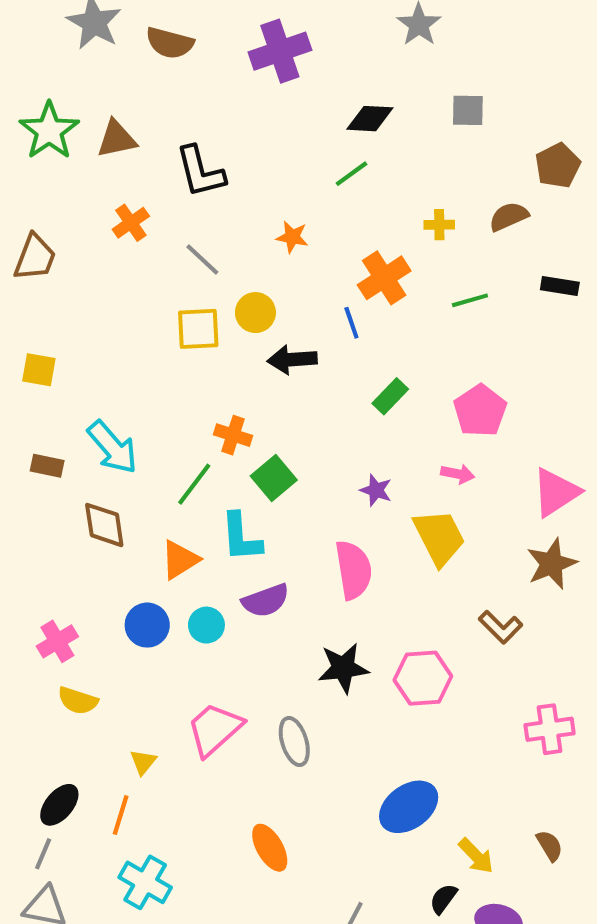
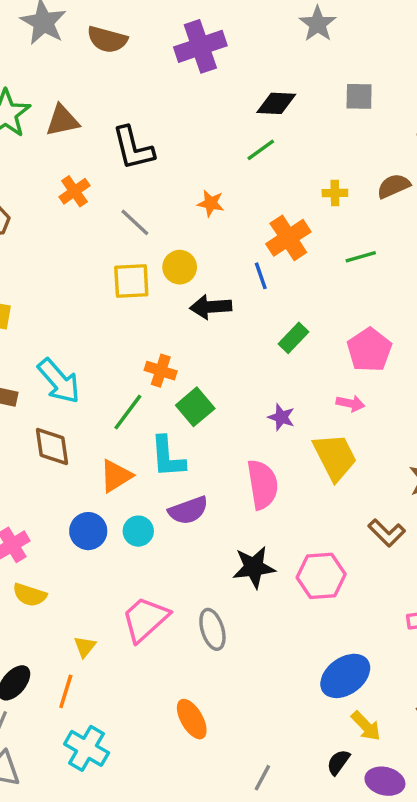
blue ellipse: (409, 807) -> (345, 676), moved

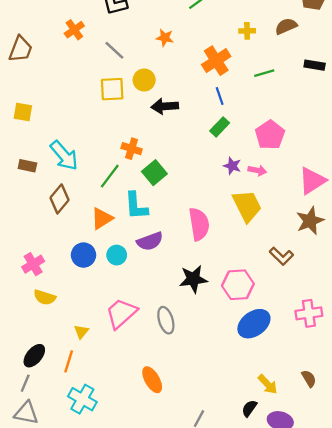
blue line: (261, 276) -> (220, 96), moved
purple star: (281, 417) -> (232, 166), moved
brown diamond: (52, 447) -> (59, 199), turned 48
blue ellipse: (345, 676) -> (254, 324), moved

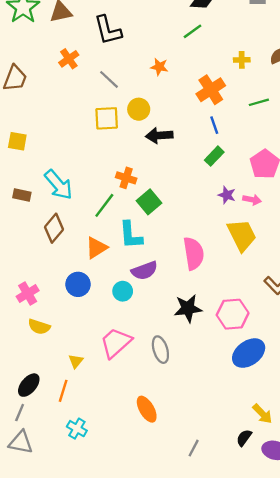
cyan circle: (117, 255) -> (123, 291), moved
cyan cross: (82, 399) -> (77, 429), size x0.7

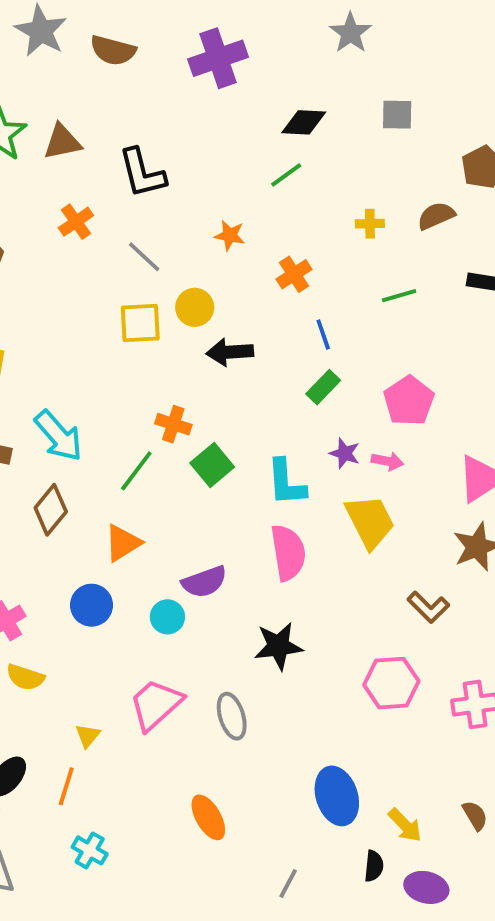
orange cross: (211, 90) -> (294, 274), moved, size x0.7
cyan L-shape: (131, 235) -> (286, 483), moved
pink hexagon: (233, 314) -> (391, 683), moved
blue ellipse: (249, 353) -> (337, 796), moved, turned -72
black semicircle: (244, 438) -> (374, 866), turned 150

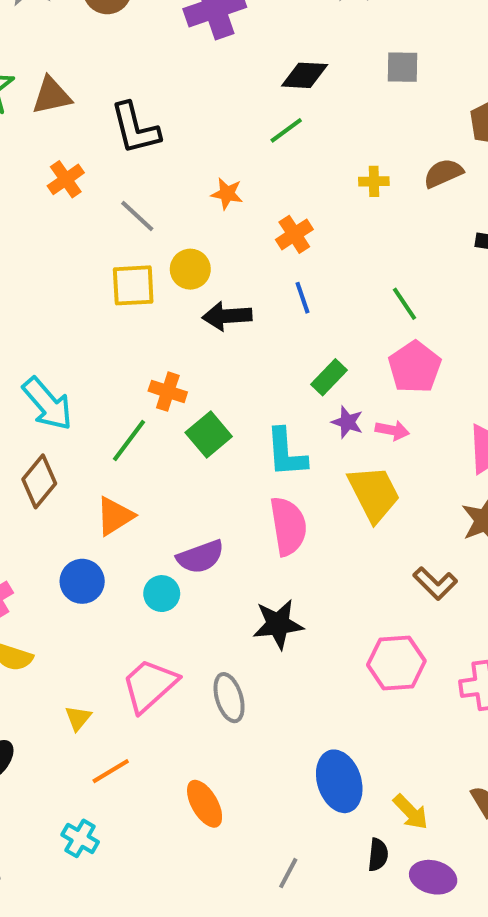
green line: (399, 296) -> (405, 304), moved, turned 72
blue line: (323, 335) -> (303, 298), moved
green rectangle: (323, 387) -> (329, 377), moved
orange line: (66, 786) -> (111, 771), moved, turned 42

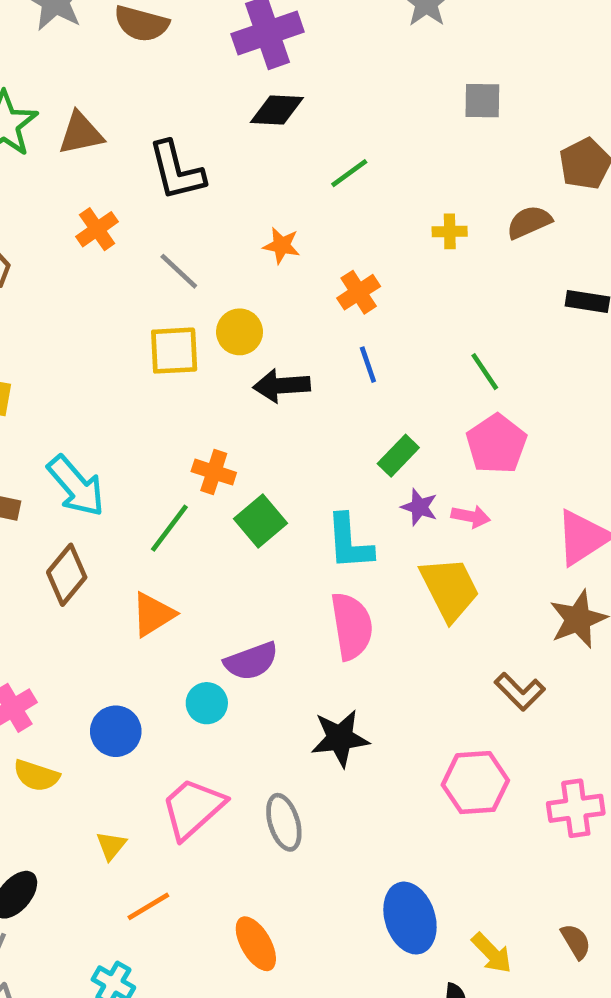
black diamond: (305, 75) -> (277, 110), moved
blue circle: (82, 581) -> (116, 731), moved

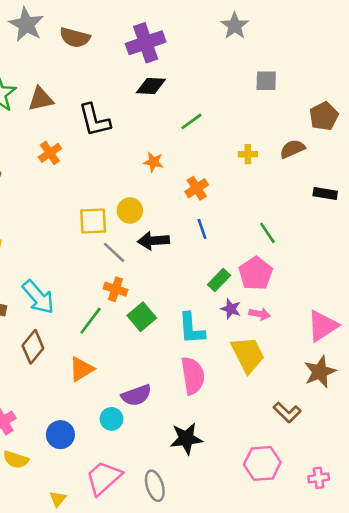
gray line: (179, 271) -> (114, 252), moved
pink pentagon: (496, 444) -> (256, 273), moved
pink cross: (576, 808) -> (319, 478), size x0.7

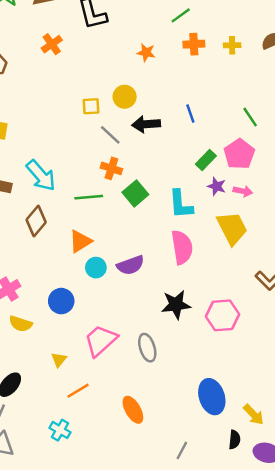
orange cross: (197, 188) -> (194, 44), moved, turned 30
yellow square: (93, 221) -> (91, 106), size x0.7
green line: (91, 321) -> (89, 197), turned 48
cyan circle: (112, 419) -> (96, 268), moved
pink hexagon: (262, 463) -> (223, 315), moved

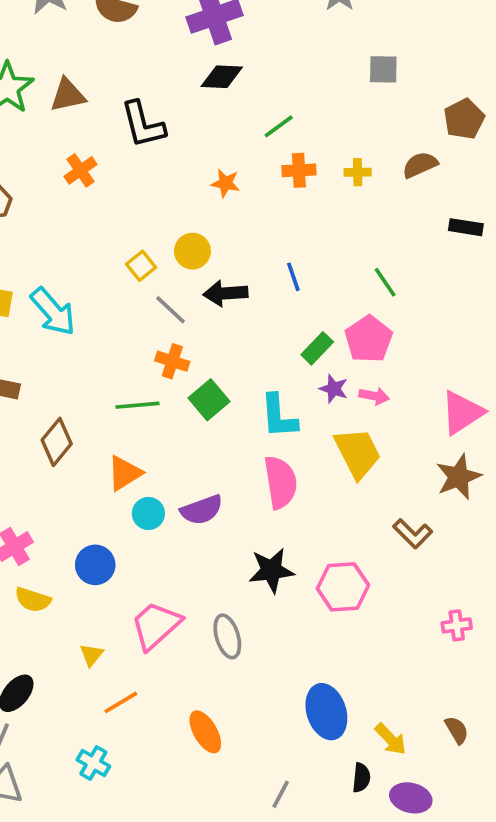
yellow square: (91, 106) -> (141, 266), turned -36
cyan arrow: (41, 176) -> (53, 312), moved

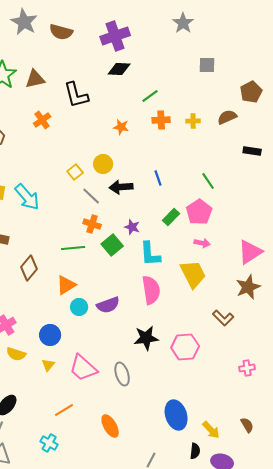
purple star: (334, 389) -> (132, 227), moved
pink trapezoid: (156, 625) -> (83, 368), turned -96
yellow triangle: (92, 655) -> (48, 365), moved

